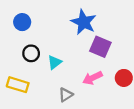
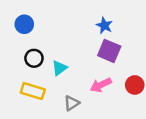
blue star: (84, 22) -> (104, 25), moved, size x0.6
yellow rectangle: (18, 85) -> (33, 91), moved

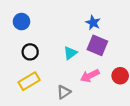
cyan triangle: (59, 68) -> (70, 53), moved
yellow rectangle: (33, 91) -> (29, 81), turned -48

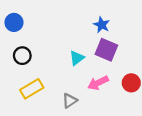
blue circle: (21, 22) -> (14, 22), moved
black circle: (30, 52) -> (22, 56), moved

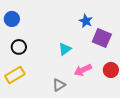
purple square: (106, 50) -> (102, 38), moved
yellow rectangle: (32, 89) -> (15, 75), moved

